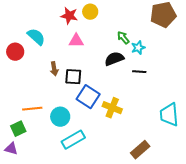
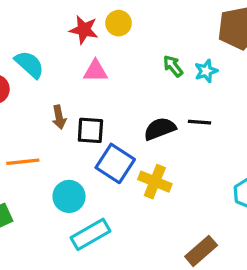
cyan star: (138, 48) -> (206, 71), moved
black semicircle: (114, 59) -> (160, 129), moved
orange line: (32, 109) -> (23, 162), moved

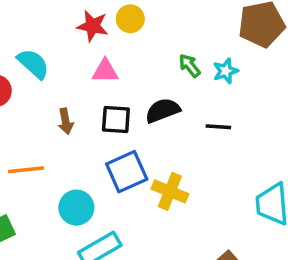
black semicircle: (160, 129) -> (163, 110), moved
black square: (90, 130) -> (116, 119), moved
blue square: (115, 163) -> (127, 172), turned 33

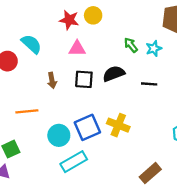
blue square: (127, 172) -> (87, 127), moved

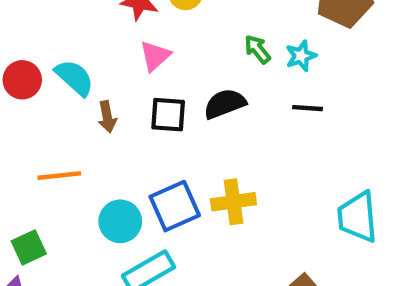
cyan semicircle: (31, 44) -> (74, 78), moved
pink triangle: (77, 48) -> (155, 56), turned -42
black line: (149, 84) -> (307, 108), moved
yellow cross: (118, 125) -> (233, 202), turned -30

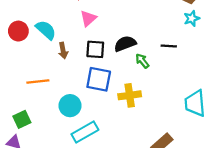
green arrow: (257, 49) -> (142, 61), moved
cyan star: (301, 56) -> (192, 18), moved
blue square: (175, 206) -> (99, 79), moved, turned 35

